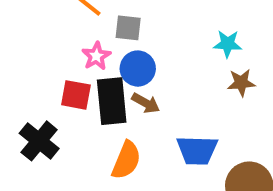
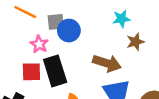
blue circle: (138, 69) -> (69, 31), moved
brown arrow: (146, 103) -> (107, 63), moved, size x1.5

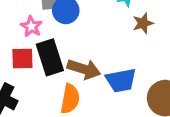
brown arrow: (107, 63) -> (84, 69), moved

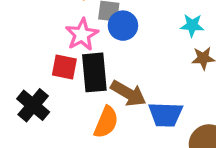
pink star: (31, 26) -> (82, 35), size x1.4

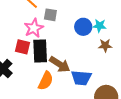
blue circle: (123, 26) -> (83, 27), moved

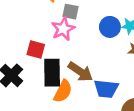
pink star: (34, 28) -> (63, 29), moved
black rectangle: (40, 51) -> (52, 73), moved

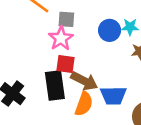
red square: (36, 50) -> (65, 64), moved
orange semicircle: (63, 91) -> (84, 104), moved

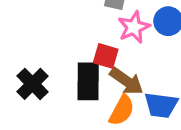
pink star: (61, 38) -> (134, 27), moved

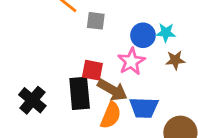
pink star: (134, 27) -> (131, 61), moved

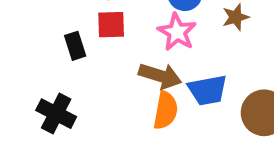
red square: (92, 70) -> (111, 25), moved
black rectangle: (80, 93) -> (75, 46), moved, size x0.6

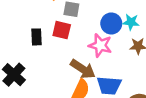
pink star: (177, 32) -> (100, 45), turned -30

